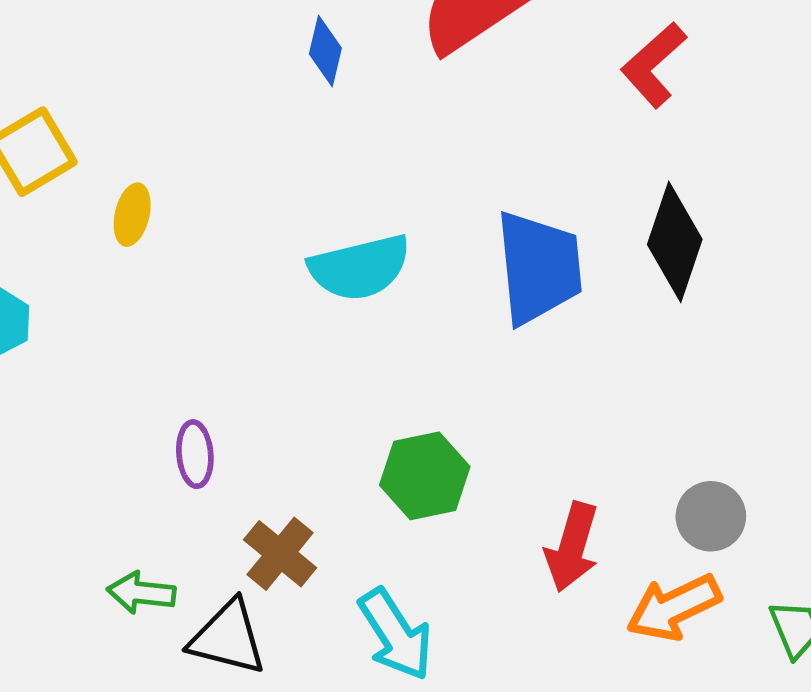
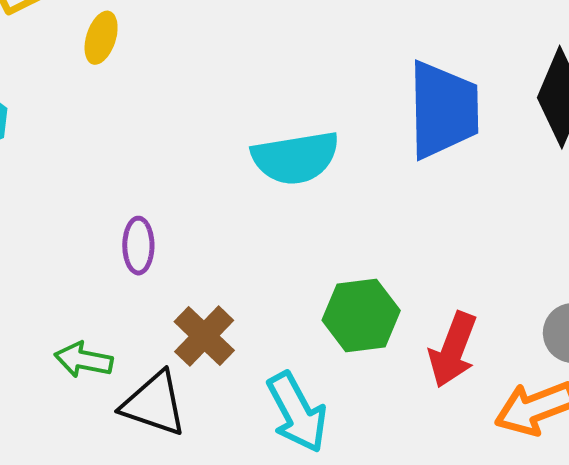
cyan semicircle: (360, 268) -> (295, 158), moved
green hexagon: (425, 476) -> (361, 315), moved

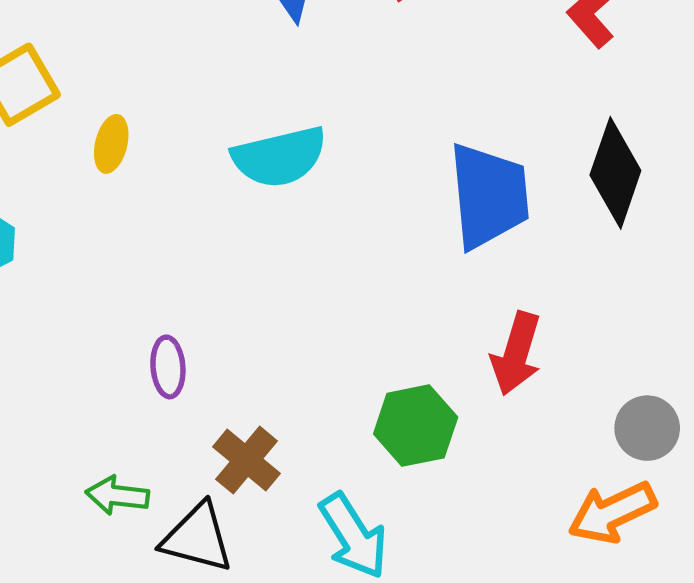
cyan semicircle: (295, 158) -> (279, 157), moved
red arrow: (453, 350) -> (516, 354), moved

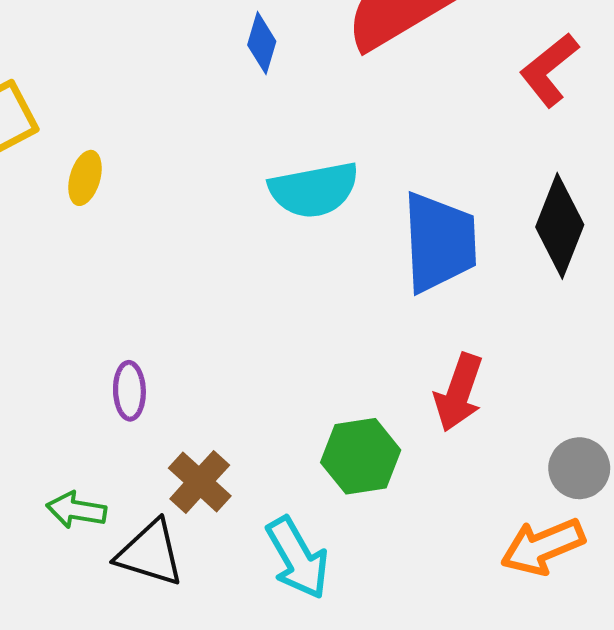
cyan semicircle: (279, 157) -> (314, 190), moved

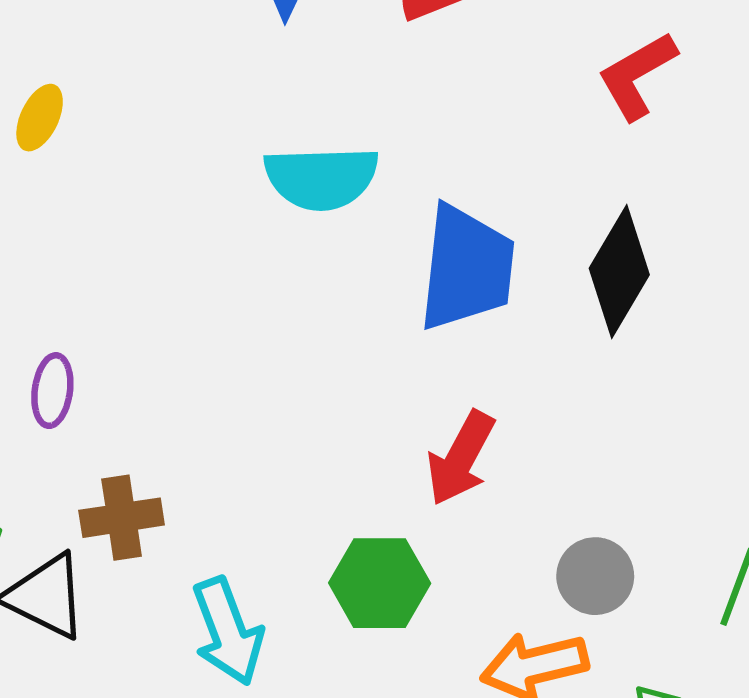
green hexagon: (361, 456) -> (380, 583), moved
brown cross: (200, 482) -> (122, 518), turned 30

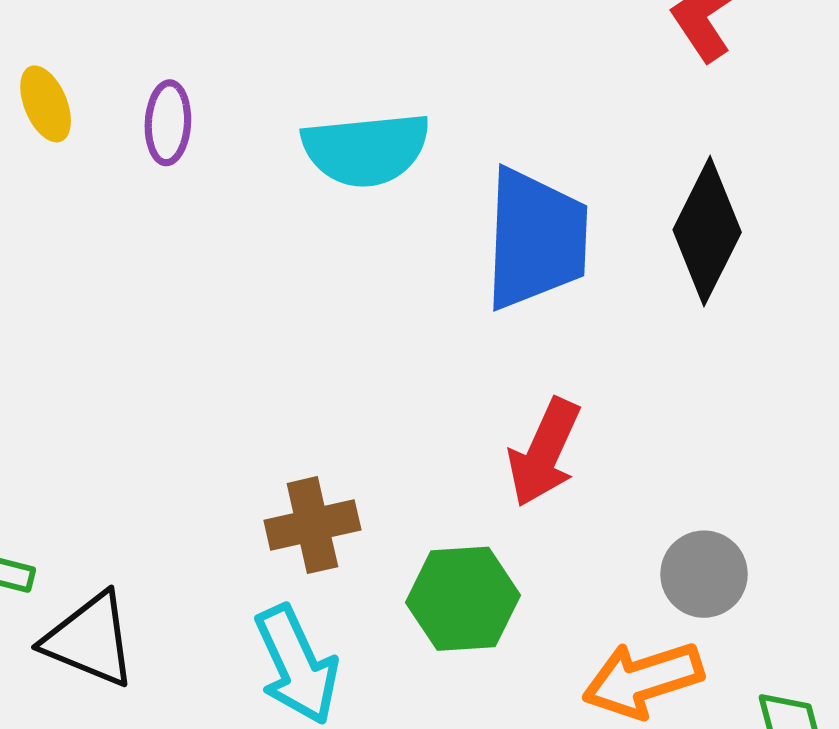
yellow ellipse: (40, 118) -> (46, 104), turned -44
purple ellipse: (52, 391) -> (168, 123), moved
brown cross: (122, 518) -> (312, 525), moved

